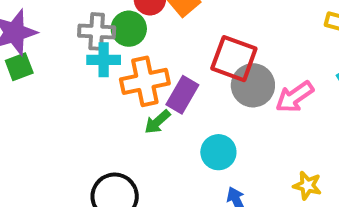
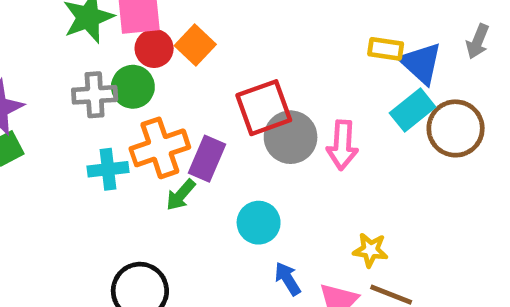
red square: (234, 59) -> (264, 108), turned -33
cyan cross: (104, 60) -> (108, 169), moved
pink arrow: (295, 97) -> (342, 145), turned -45

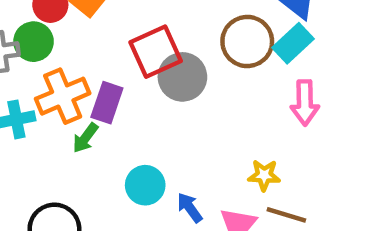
brown circle: (456, 128) -> (247, 41), moved
pink arrow: (342, 145) -> (305, 103), moved
cyan circle: (259, 223) -> (145, 185), moved

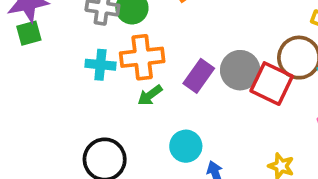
red square: (156, 52) -> (272, 84), moved, turned 33
purple rectangle: (107, 103) -> (199, 76), moved

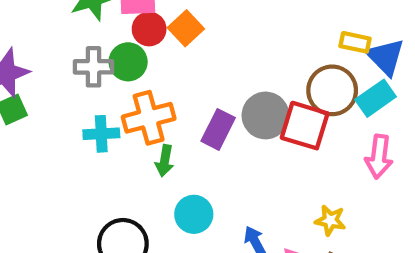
green arrow: (150, 95) -> (165, 161), turned -35
cyan circle: (186, 146) -> (194, 214), moved

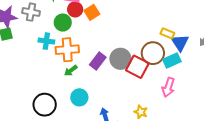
gray cross: (94, 67) -> (31, 12), moved
cyan cross: (101, 134) -> (46, 41), moved
green arrow: (165, 161) -> (71, 71), turned 32

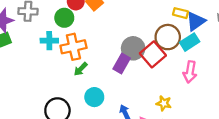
blue triangle: (180, 43) -> (196, 21), turned 36
purple rectangle: (98, 61) -> (122, 64), moved
red square: (137, 67) -> (153, 54), turned 30

